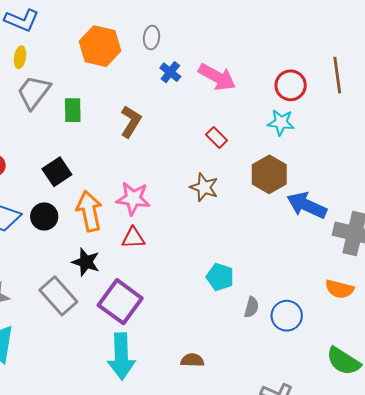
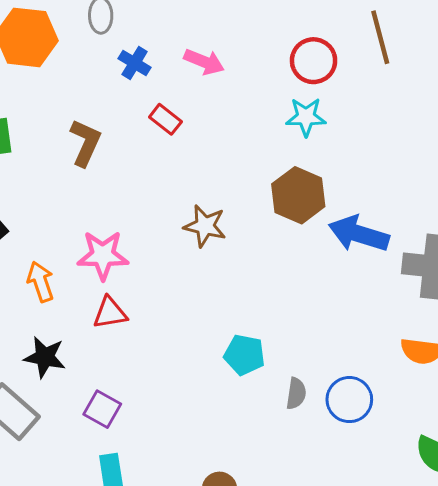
pink arrow: (217, 77) -> (204, 62), size x0.7
red rectangle: (216, 137) -> (165, 119), moved
orange arrow: (89, 211) -> (41, 282), size x0.7
purple square: (120, 302) -> (102, 409), size x0.6

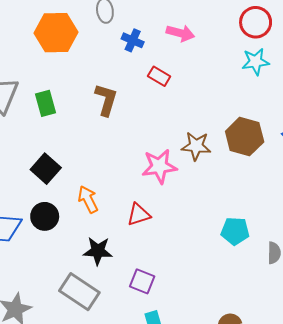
brown hexagon: (298, 195) -> (245, 137), moved
pink star: (103, 255) -> (159, 166), moved

